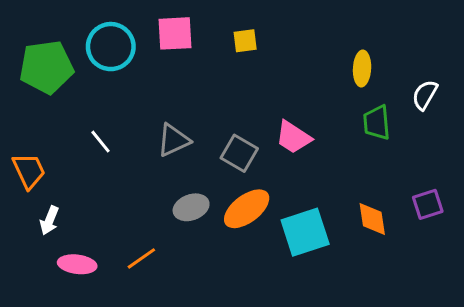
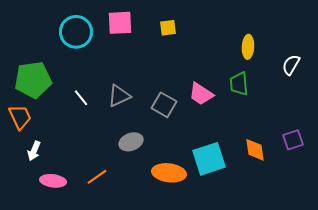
green pentagon: (46, 67) -> (33, 80), moved
green trapezoid: (377, 123) -> (239, 84), moved
white line: (101, 142) -> (81, 98), moved
orange ellipse: (247, 209) -> (169, 173), moved, turned 44

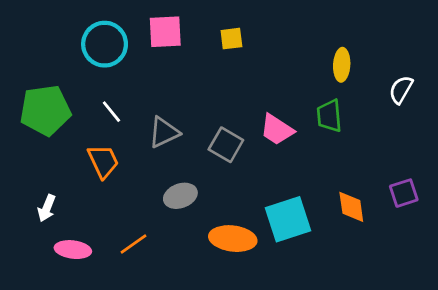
white line: (81, 98) -> (111, 112), moved
orange trapezoid: (20, 117) -> (103, 161), moved

